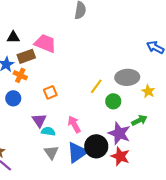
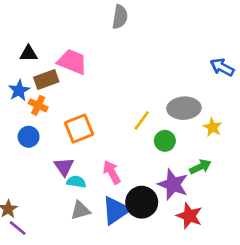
orange square: (50, 92) -> (79, 129), size x1.5
gray triangle: (51, 152) -> (80, 210), turned 49
red star: (120, 156) -> (189, 216), moved

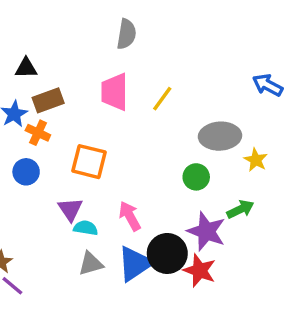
gray semicircle: (120, 17) -> (126, 34), moved
pink trapezoid: (72, 62) -> (115, 92), moved, turned -112
yellow line: (142, 120) -> (162, 99), moved
orange square: (79, 129) -> (89, 162), turned 36
red star: (189, 216) -> (200, 270), moved

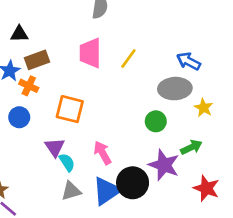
blue arrow: (268, 85) -> (189, 61), moved
cyan semicircle: (86, 228) -> (67, 162), turned 48
red star: (200, 270) -> (206, 188), moved

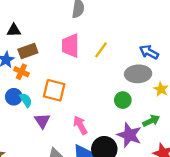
cyan semicircle: (67, 162) -> (26, 100), moved

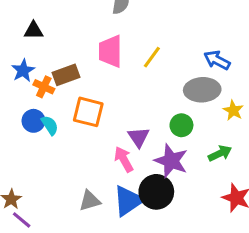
brown rectangle: (28, 51) -> (66, 75), moved
purple triangle: (42, 121) -> (139, 137), moved
purple star: (129, 135) -> (171, 161), moved

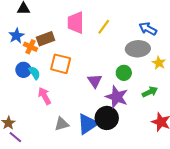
pink arrow: (124, 159) -> (45, 96), moved

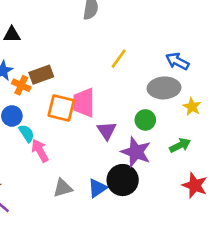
pink trapezoid: (76, 23) -> (84, 103), moved
cyan semicircle: (34, 73) -> (27, 133), moved
blue triangle: (88, 124) -> (97, 188), size x0.7

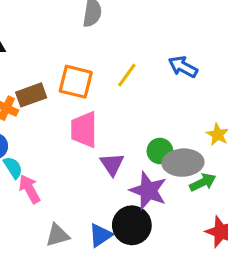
blue arrow: (177, 61) -> (183, 67), moved
gray ellipse: (164, 88) -> (183, 163), moved
orange square: (61, 108) -> (76, 82), moved

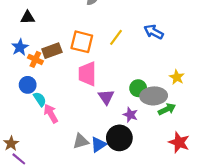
purple star: (148, 191) -> (130, 115), size x0.6
gray triangle: (58, 235) -> (81, 141), moved

